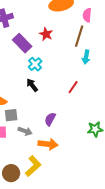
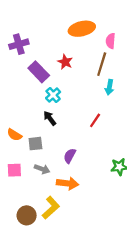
gray square: (11, 115) -> (35, 144), moved

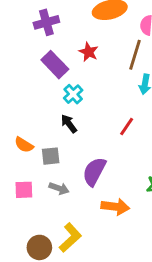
purple cross: (19, 44) -> (46, 22), moved
purple semicircle: (70, 156) -> (94, 171), size x1.5
orange arrow: (67, 183) -> (115, 207), moved

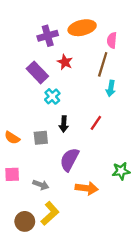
purple cross: (46, 22) -> (48, 36), moved
black arrow: (69, 124) -> (64, 124), moved, turned -140
gray square: (51, 156) -> (41, 138), moved
gray arrow: (59, 188) -> (41, 185), moved

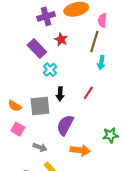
gray square: (41, 138) -> (40, 106), size x1.5
pink square: (12, 174) -> (18, 129), moved, turned 32

